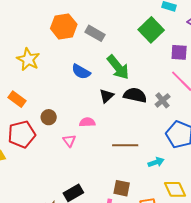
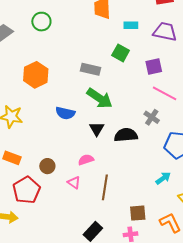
green square: (151, 30) -> (121, 53), size x0.7
gray rectangle: (95, 33) -> (90, 69), moved
black semicircle: (135, 95) -> (126, 135), moved
brown line: (125, 145) -> (105, 187), moved, turned -65

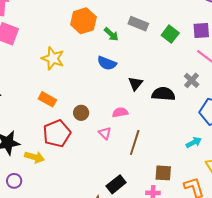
green square: (121, 53) -> (170, 34), moved
green arrow: (100, 98) -> (111, 34), moved, size x0.6

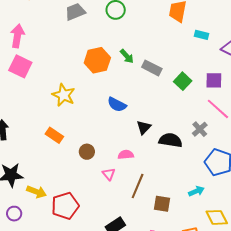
green arrow: (111, 34) -> (127, 56), moved
red pentagon: (57, 133) -> (65, 206), moved
brown square: (163, 173) -> (162, 204), moved

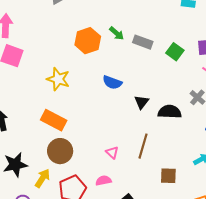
orange rectangle: (54, 135) -> (54, 120), size x1.4
brown circle: (87, 152) -> (60, 151), moved, size x1.6
pink semicircle: (126, 155) -> (103, 181), moved
brown line: (138, 186) -> (143, 146), moved
yellow arrow: (36, 192) -> (42, 178), turned -72

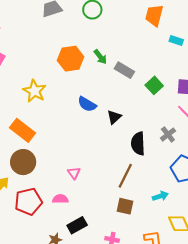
black triangle: (141, 102) -> (114, 117), moved
black semicircle: (170, 112) -> (138, 144), turned -105
brown line: (143, 146) -> (125, 176), moved

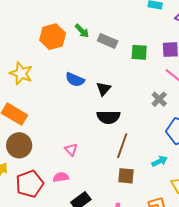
green square: (154, 85) -> (139, 52), turned -36
black semicircle: (138, 144) -> (108, 117), moved, turned -80

